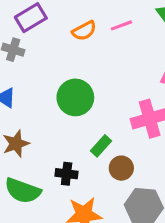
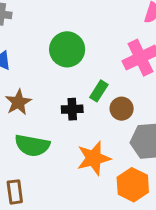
black cross: (67, 174) -> (72, 109), moved

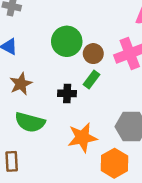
brown circle: (122, 109) -> (93, 54), moved

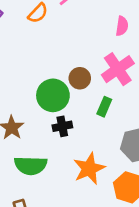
green circle: (67, 41) -> (53, 95), moved
green rectangle: (92, 80) -> (104, 107), moved

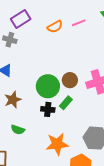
green rectangle: (104, 107) -> (66, 103), moved
green semicircle: (31, 165) -> (18, 130), size x0.6

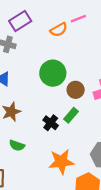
pink line: (79, 23) -> (78, 19), moved
green circle: (48, 86) -> (53, 73), moved
black cross: (48, 109) -> (51, 123), turned 32

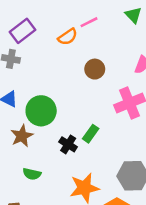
green circle: (53, 73) -> (41, 111), moved
brown circle: (76, 90) -> (95, 69), moved

